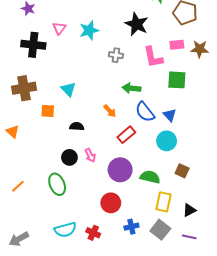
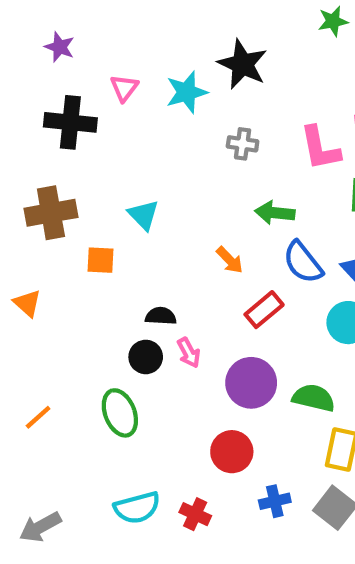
black star: (137, 24) -> (243, 64), moved
black semicircle: (77, 126) -> (161, 316), moved

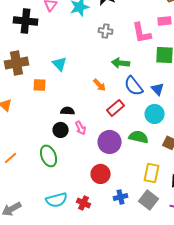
green semicircle: (314, 398) -> (139, 137), moved

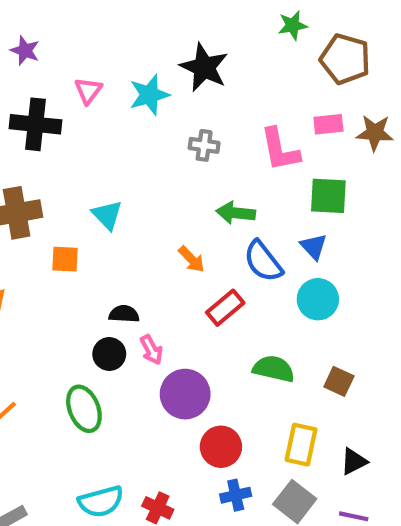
blue triangle: (158, 89) -> (314, 247), moved
cyan circle: (155, 114) -> (318, 299), moved
purple circle: (110, 142) -> (185, 394), moved
red circle: (101, 174) -> (221, 447), moved

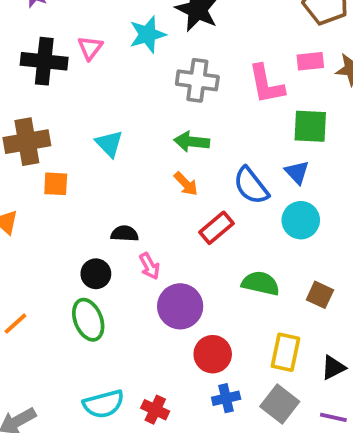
pink triangle: (88, 91) -> (90, 48), moved
gray cross: (204, 145) -> (197, 80), size x1.5
green arrow: (236, 213) -> (192, 142), moved
orange square: (65, 259) -> (56, 184), moved
black circle: (109, 354) -> (96, 274), moved

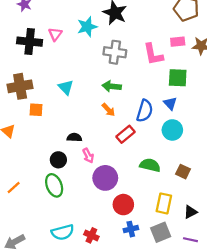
blue semicircle: (251, 186) -> (145, 111), turned -125
gray square: (280, 404) -> (161, 232), turned 30

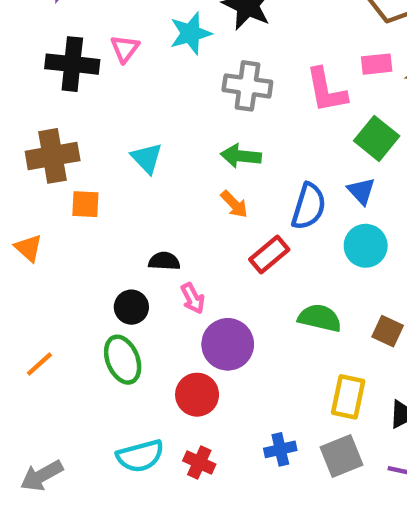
green square: (178, 78) -> (377, 138), turned 36
red circle: (123, 205) -> (197, 395), moved

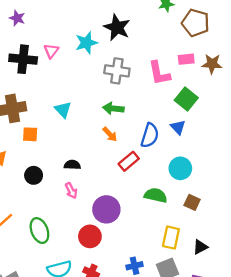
cyan circle: (366, 246) -> (180, 168), moved
pink arrow: (193, 298) -> (71, 191), moved
black circle: (131, 307) -> (34, 175), moved
green ellipse: (123, 360) -> (39, 231), moved

